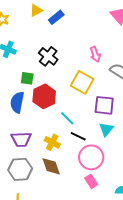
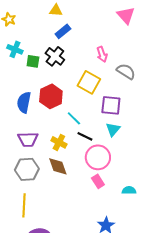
yellow triangle: (36, 10) -> (56, 10), moved, turned 32
blue rectangle: (56, 17) -> (63, 31), moved
green square: (27, 78) -> (33, 61), moved

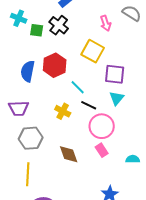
gray semicircle: (126, 71) -> (132, 13), moved
purple trapezoid: (28, 139) -> (19, 108), moved
brown diamond: (58, 166) -> (69, 154), moved

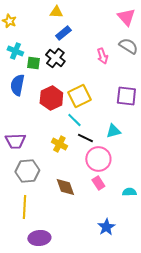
yellow square: (93, 51) -> (79, 96), moved, turned 35
blue semicircle: (28, 71) -> (17, 85), moved
purple square: (115, 74) -> (126, 96), moved
cyan triangle: (117, 98) -> (113, 131), turned 35

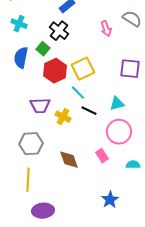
green square: (33, 63) -> (43, 49), moved, turned 32
purple trapezoid: (15, 141) -> (40, 106), moved
pink circle: (98, 159) -> (119, 132), moved

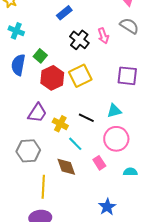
black cross: (59, 31) -> (79, 40), moved
cyan line: (78, 93) -> (75, 144), moved
purple trapezoid: (40, 106) -> (37, 113), turned -55
yellow line: (28, 180) -> (43, 187), moved

